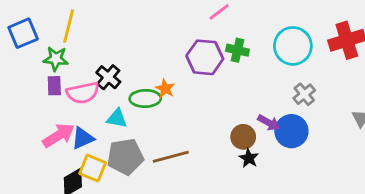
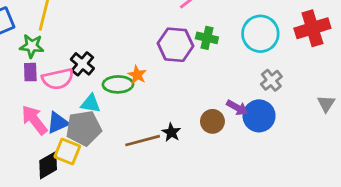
pink arrow: (59, 135) -> (34, 120), turned -96
gray pentagon: (125, 157) -> (84, 128), moved
black star: (249, 158) -> (171, 132), moved

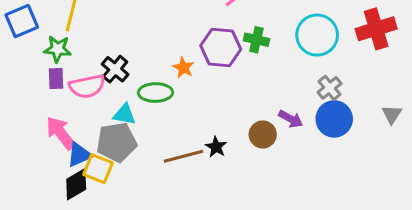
orange star: (137, 75) -> (183, 68), moved
blue circle: (259, 116) -> (334, 119), moved
blue triangle: (58, 123) -> (79, 155), moved

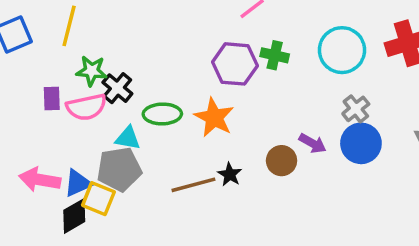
green star: (58, 49) -> (92, 71), moved
orange star: (183, 68) -> (214, 117), moved, size x1.6
pink arrow: (61, 133) -> (40, 180), moved, turned -42

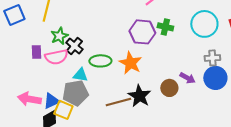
green star: (92, 71) -> (59, 36), turned -30
gray cross: (356, 109) -> (212, 58), turned 35
black star: (230, 174) -> (139, 96), size x1.6

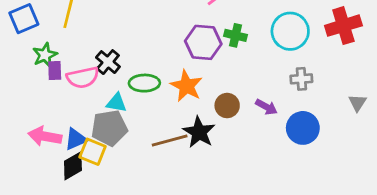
green star: (59, 36) -> (45, 55), moved
blue circle: (215, 78) -> (303, 128), moved
brown circle: (169, 88) -> (227, 106), moved

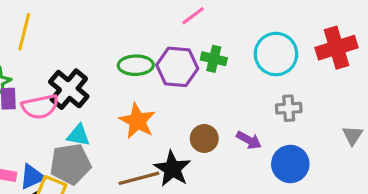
black cross: (108, 62) -> (69, 89), size x1.4
green ellipse: (144, 83) -> (136, 65), moved
orange star: (186, 86) -> (137, 121), moved

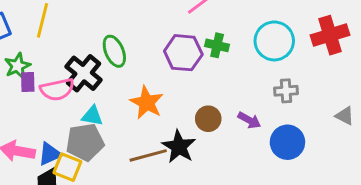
green ellipse: (136, 65) -> (114, 51), moved, turned 68
gray triangle: (352, 135) -> (345, 116), turned -36

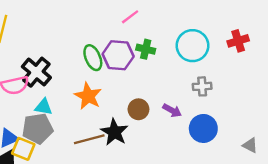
red cross: (330, 35) -> (238, 41), size x0.7
green ellipse: (114, 51) -> (93, 58), moved
gray triangle: (345, 116) -> (250, 145), moved

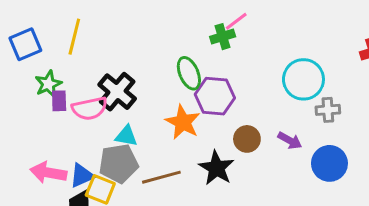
cyan circle: (192, 46) -> (303, 79), moved
green cross: (146, 49) -> (223, 37), moved, turned -30
purple hexagon: (118, 55) -> (215, 96), moved
brown line: (89, 139) -> (161, 177), moved

